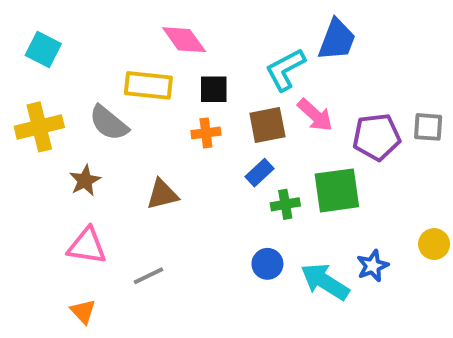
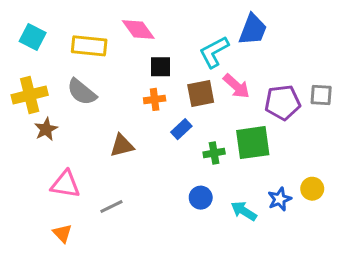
yellow rectangle: (148, 85) -> (89, 46), moved
blue rectangle: (259, 173) -> (181, 129), moved
brown star: (85, 181) -> (46, 129), moved
yellow circle: (434, 244) -> (312, 189), moved
cyan arrow: (325, 282) -> (244, 211), size x0.7

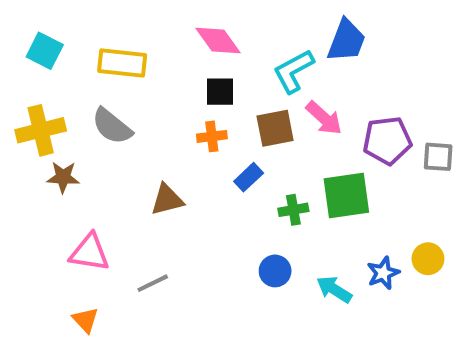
pink diamond: (138, 30) -> (218, 41), moved
gray square: (321, 95) -> (438, 157), moved
brown star: (46, 129) -> (63, 177), turned 30

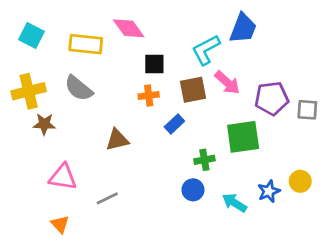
pink diamond: (218, 41) -> (129, 28), moved
green cross: (293, 210) -> (204, 160), moved

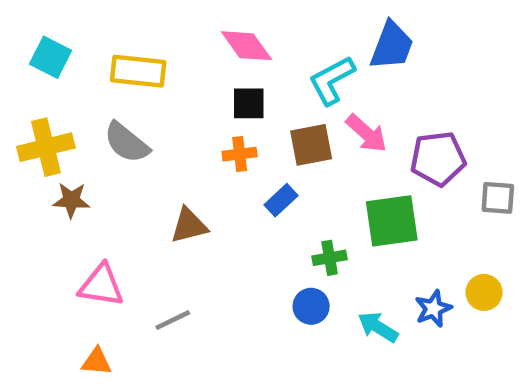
pink diamond: (129, 28) -> (247, 46), moved
gray square: (307, 110) -> (498, 198), moved
orange triangle: (60, 224) -> (97, 362), turned -42

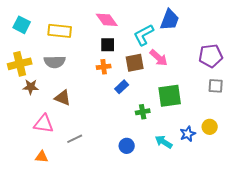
gray semicircle: (127, 143) -> (55, 62), turned -40
purple pentagon: (438, 159) -> (211, 56), moved
brown triangle: (189, 226) -> (63, 98), moved, turned 36
blue circle: (311, 306) -> (127, 146), moved

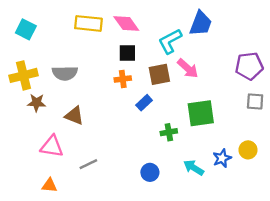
yellow rectangle: (60, 31) -> (88, 23), moved

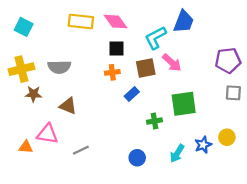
cyan arrow: (194, 168) -> (177, 153), turned -90
orange triangle: (49, 185) -> (26, 147), moved

